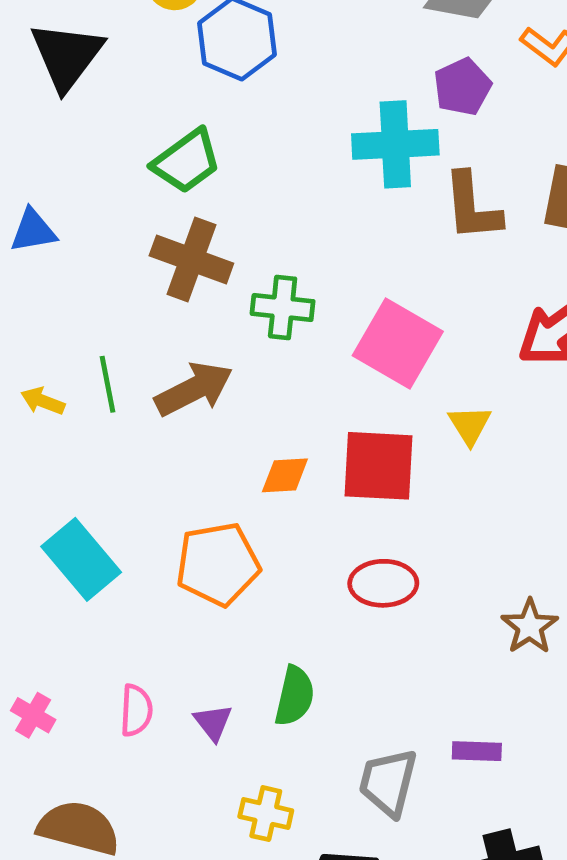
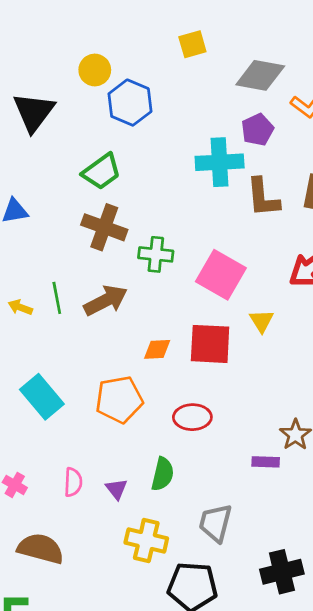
red ellipse: (383, 583) -> (192, 417), moved
purple rectangle: (477, 751) -> (266, 462), moved
yellow cross: (266, 814) -> (146, 541), size x1.4

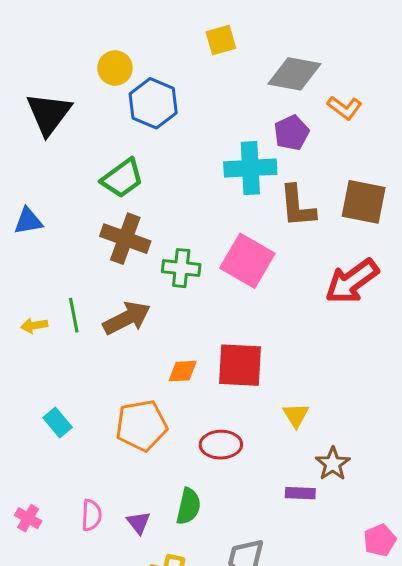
pink square: (221, 275) -> (247, 261), moved
yellow arrow: (20, 307) -> (34, 325), turned -30
yellow triangle: (262, 321) -> (296, 415), moved
cyan rectangle: (42, 397) -> (58, 423), size x0.6

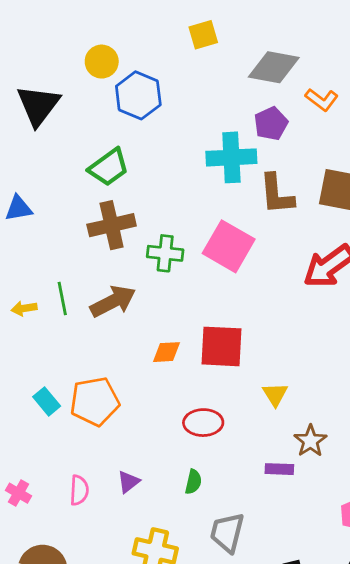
brown cross: (125, 239) -> (112, 225), turned -33
orange pentagon: (141, 425) -> (95, 401), moved
green semicircle: (189, 506) -> (193, 482), moved, size x0.7
purple triangle: (139, 523) -> (128, 482), moved, turned 30

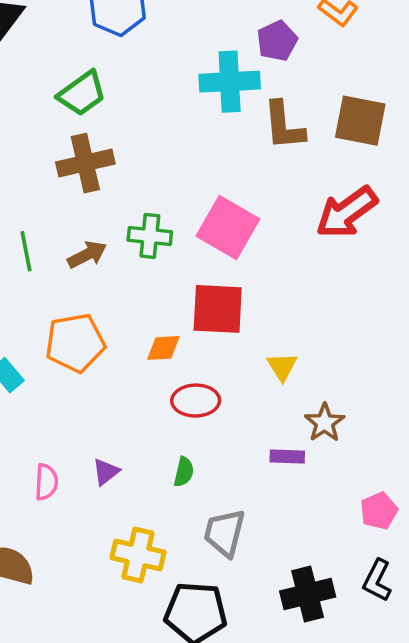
pink square: (229, 246) -> (228, 228), moved
green cross: (165, 253) -> (150, 236), moved
brown arrow: (113, 301) -> (87, 255), size x0.7
orange diamond: (167, 352) -> (163, 348), moved
orange pentagon: (95, 401) -> (75, 343), moved

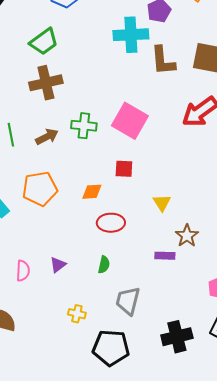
red square: (218, 309) -> (124, 169), size x0.6
yellow cross: (138, 555) -> (77, 314), size x0.6

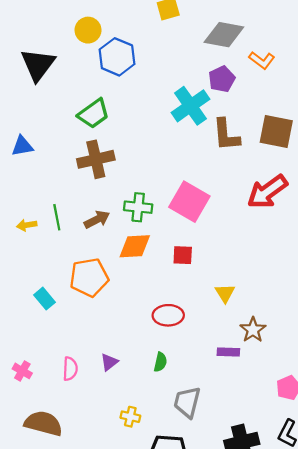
cyan cross: (131, 35) -> (190, 106), turned -32
orange diamond: (92, 192) -> (135, 246), moved, size x1.4

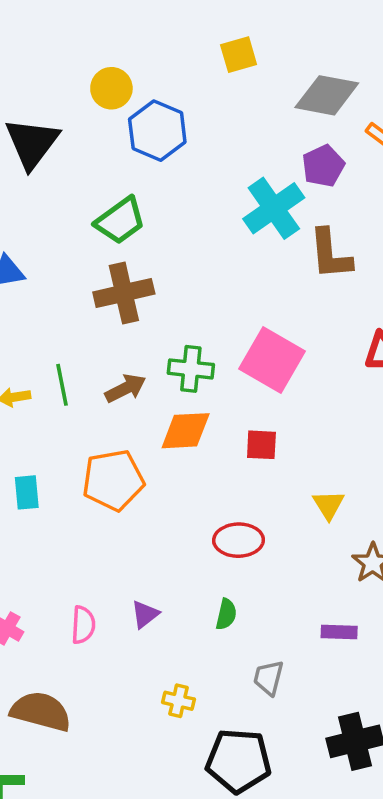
cyan rectangle: (45, 299) -> (27, 492), moved, turned 35
purple rectangle: (228, 352) -> (339, 632), moved
gray trapezoid: (187, 402) -> (269, 678), size x0.7

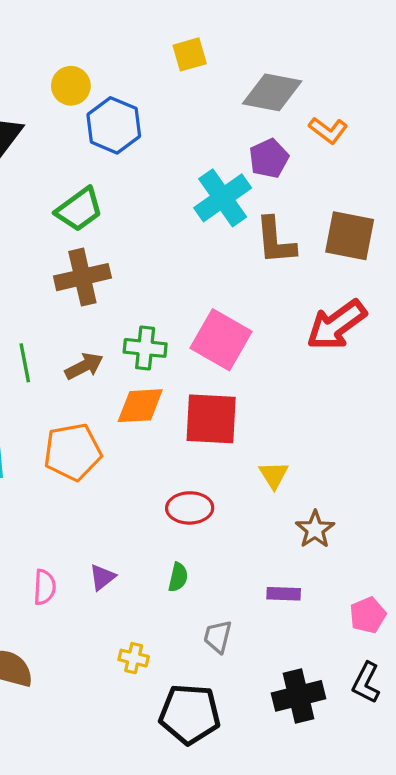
red square: (261, 445) -> (211, 419), size x1.8

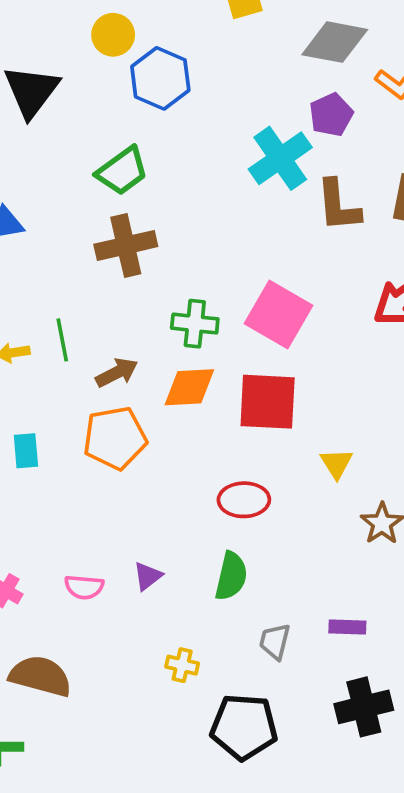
brown arrow: (84, 366) -> (117, 373), moved
green semicircle: (178, 577) -> (231, 576), size x1.5
pink semicircle: (45, 587) -> (84, 587), turned 92
purple rectangle: (284, 594) -> (347, 627), moved

